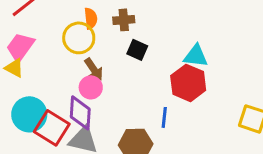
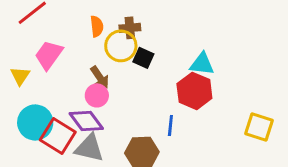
yellow circle: (79, 38) -> (121, 46), moved
pink trapezoid: (20, 47) -> (49, 55), moved
yellow triangle: (14, 68) -> (20, 76), turned 36
purple diamond: (80, 113) -> (86, 121), turned -40

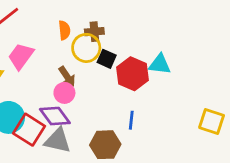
red hexagon: (194, 91) -> (133, 74), moved

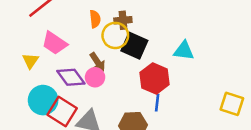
pink trapezoid: (21, 56) -> (54, 43), turned -92
black square: (107, 59) -> (134, 46), size x1.5
red hexagon: (133, 74) -> (155, 79), moved
purple diamond: (55, 116) -> (71, 77), moved

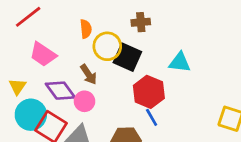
brown cross: (123, 20) -> (141, 22), moved
yellow triangle: (30, 61) -> (17, 87), moved
pink circle: (95, 77) -> (84, 101), moved
blue line: (157, 103) -> (152, 117), turned -36

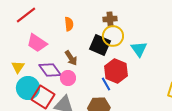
yellow circle: (107, 46) -> (113, 36), moved
cyan triangle: (180, 62) -> (139, 49), turned 48
blue line: (152, 117) -> (106, 84), moved

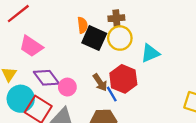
orange semicircle: (69, 24) -> (83, 25), moved
black square: (100, 45) -> (94, 38), moved
cyan triangle: (139, 49) -> (150, 53), turned 42
brown arrow: (71, 58) -> (100, 82), moved

